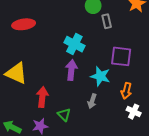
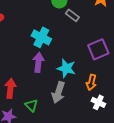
gray rectangle: (107, 21) -> (72, 15), turned -40
purple square: (121, 56) -> (98, 49), moved, turned -30
gray arrow: (92, 101) -> (58, 92), size x1.5

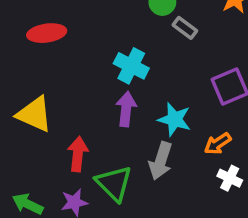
orange arrow: (91, 82) -> (218, 144), turned 42
green triangle: (31, 105) -> (114, 183), size x1.6

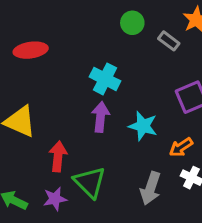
gray rectangle: (185, 28) -> (169, 41), moved
gray arrow: (161, 161) -> (151, 188), moved

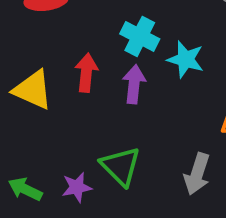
cyan star: (143, 126) -> (186, 59), moved
red arrow: (58, 156) -> (86, 73), moved

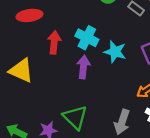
red arrow: (86, 73) -> (54, 42), moved

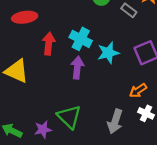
cyan star: (115, 52) -> (108, 53), turned -30

